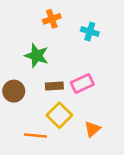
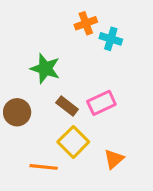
orange cross: (52, 19) -> (86, 23), moved
brown rectangle: (54, 86) -> (67, 106), turned 42

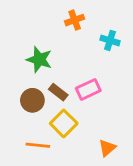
cyan cross: (111, 39) -> (110, 40), moved
brown circle: (17, 112) -> (32, 100), moved
orange triangle: (114, 159) -> (107, 148), moved

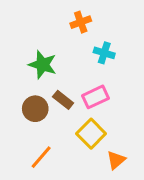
cyan cross: (110, 40) -> (104, 53), moved
yellow square: (64, 123) -> (91, 134), moved
orange line: (38, 145) -> (41, 157), turned -55

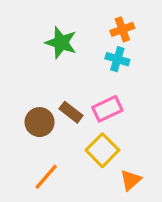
orange cross: (81, 22) -> (122, 29), moved
green star: (43, 65) -> (61, 43), moved

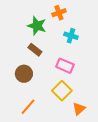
orange cross: (122, 29) -> (59, 13), moved
pink rectangle: (107, 109) -> (65, 66), turned 48
brown rectangle: (71, 112) -> (35, 50), moved

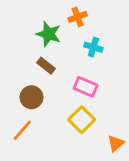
orange line: (28, 107) -> (22, 130), moved
orange triangle: (79, 109) -> (116, 143), moved

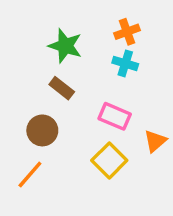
orange cross: (78, 17) -> (127, 32), moved
orange triangle: (116, 143) -> (155, 141), moved

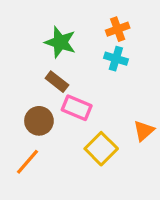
pink rectangle: (115, 116) -> (77, 108), moved

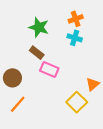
brown circle: (39, 121) -> (12, 78), moved
yellow square: (101, 149) -> (77, 102), moved

